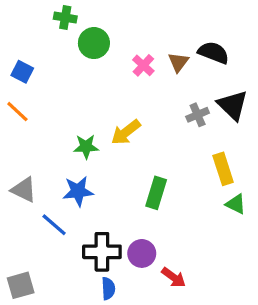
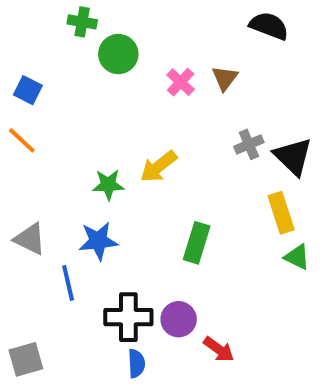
black semicircle: (213, 53) -> (269, 26), moved
black triangle: (233, 105) -> (293, 156), moved
blue line: (54, 225) -> (68, 283), turned 36

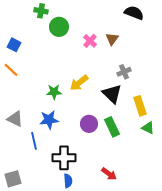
black triangle: (293, 156) -> (112, 94), moved
green rectangle: (197, 243) -> (112, 127), moved, turned -42
purple circle: (179, 319) -> (89, 124), moved

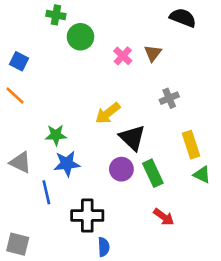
green star: (54, 92) -> (56, 135), moved
black triangle: (112, 94) -> (132, 138), moved
red arrow: (109, 174) -> (164, 217), moved
gray square: (13, 179) -> (18, 244), turned 30
blue semicircle: (68, 181) -> (104, 247), moved

